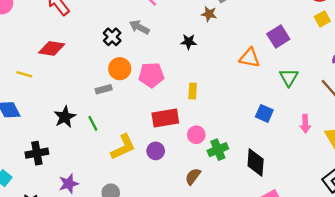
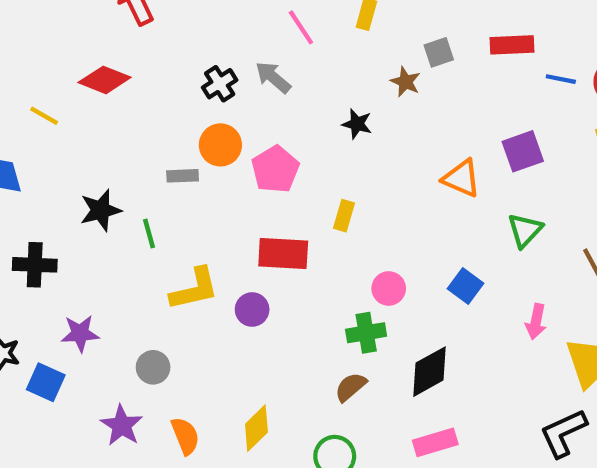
pink pentagon: (151, 75) -> (275, 169), turned 30
pink circle: (196, 135) -> (389, 288), moved
black diamond: (256, 162) -> (429, 372), turned 44
brown semicircle: (193, 176) -> (351, 387), moved

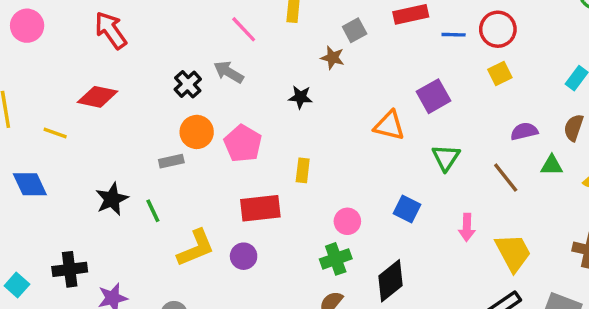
black cross: (35, 265) -> (70, 269), moved

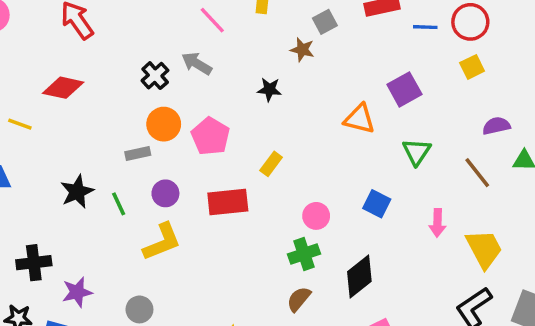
yellow rectangle: (303, 170) -> (271, 164), turned 30
purple circle: (244, 256) -> (165, 193), moved

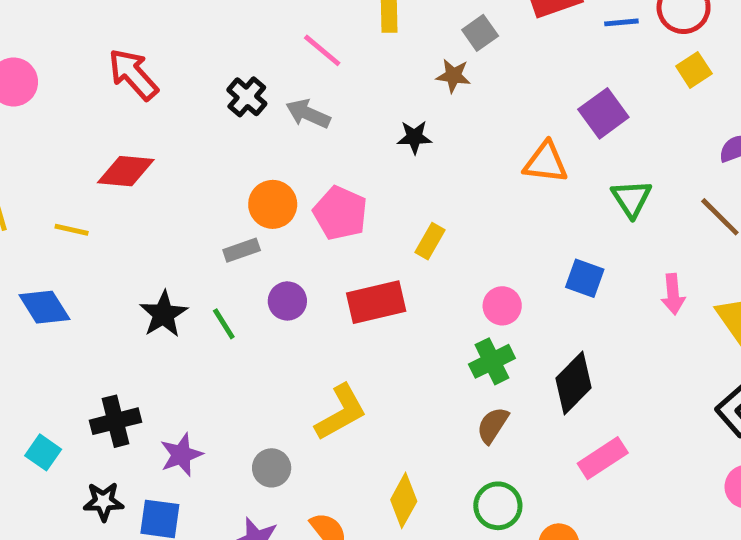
black cross: (155, 76) -> (247, 97), moved
yellow L-shape: (162, 242) -> (341, 412), moved

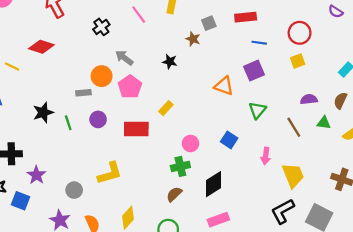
blue line: (621, 22) -> (259, 43), moved
gray arrow: (308, 114) -> (124, 58), moved
purple star: (181, 455) -> (36, 175), turned -30

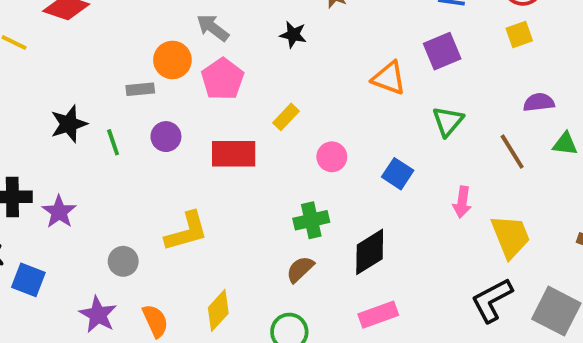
pink circle: (191, 144) -> (332, 157), moved
purple star: (36, 175) -> (59, 212), moved

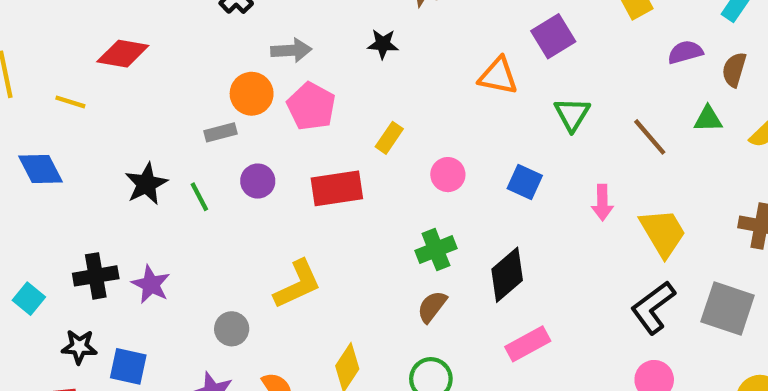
gray arrow: (213, 28) -> (291, 50), turned 148
purple semicircle: (539, 102) -> (685, 52), moved

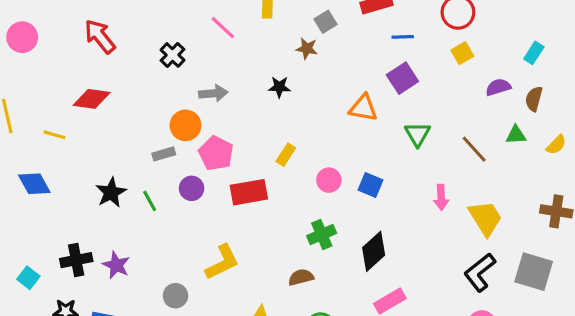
pink pentagon: (311, 106) -> (216, 153), moved
blue square: (525, 182) -> (370, 185), moved
brown semicircle: (432, 307) -> (301, 277), moved, turned 40

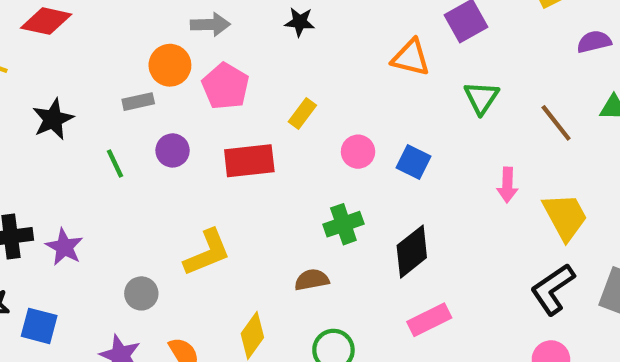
pink pentagon: (216, 153) -> (225, 86), moved
black star: (111, 193) -> (53, 119), moved

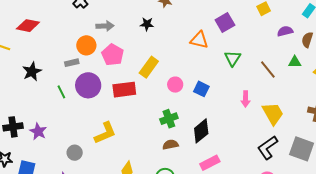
yellow rectangle: (302, 114) -> (149, 67), size x1.5
purple circle: (173, 150) -> (88, 85), size x1.6
brown semicircle: (312, 280) -> (170, 145), moved

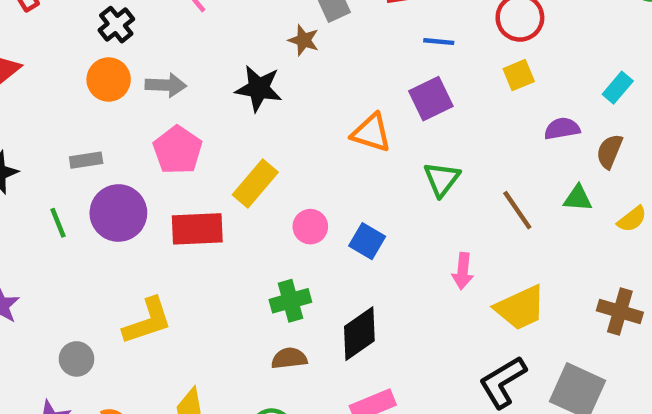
black star: (147, 24) -> (259, 88), size x1.5
orange circle: (86, 45) -> (109, 80), moved
yellow trapezoid: (273, 113) -> (520, 308), turned 90

